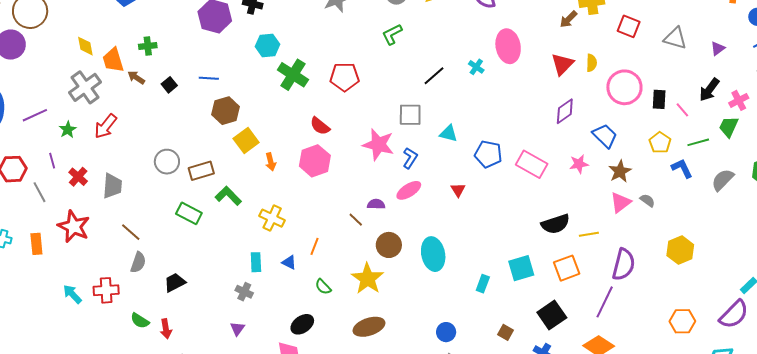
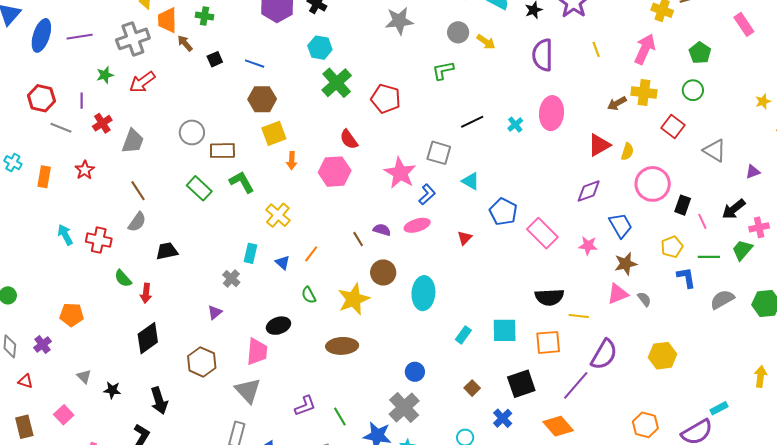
purple line: (35, 115) -> (80, 37), moved
gray line: (40, 192) -> (61, 128), turned -55
red star: (74, 227) -> (85, 170), size x0.6

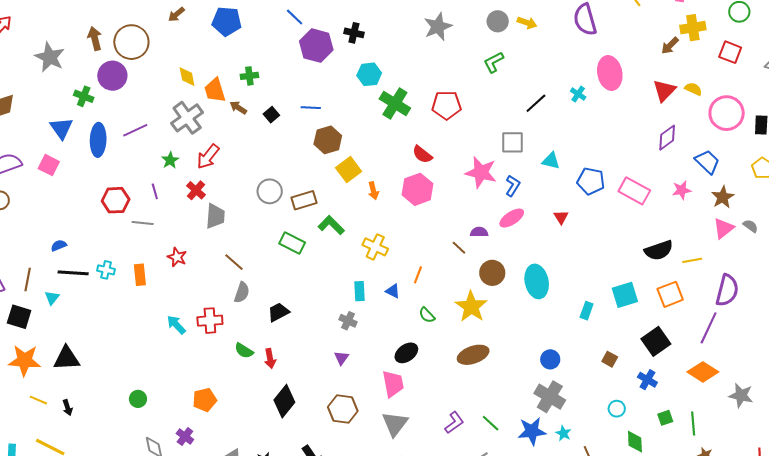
red cross: (102, 123) -> (196, 190), moved
yellow semicircle: (627, 152) -> (693, 89), turned -66
gray triangle: (248, 391) -> (395, 424), turned 36

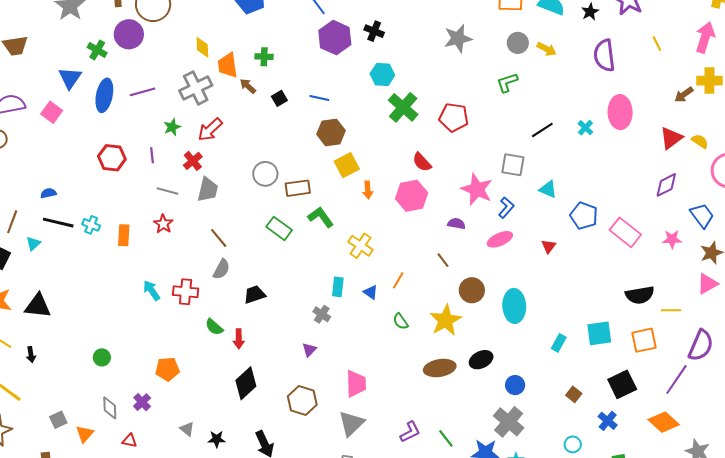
gray line: (143, 223) -> (168, 191), moved
purple semicircle: (479, 232) -> (456, 224), moved
black ellipse: (406, 353) -> (481, 360), moved

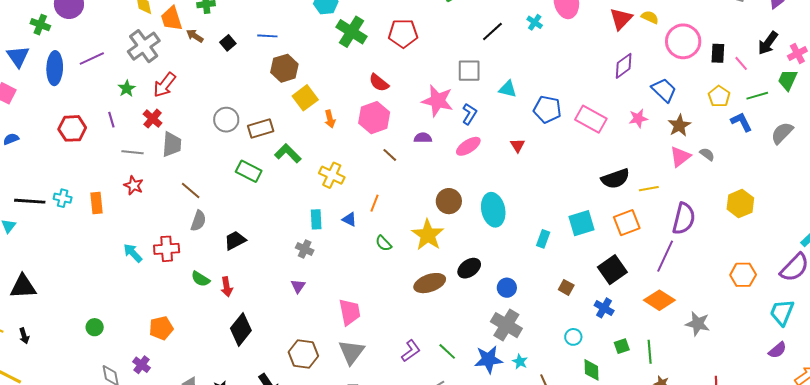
blue semicircle: (48, 193) -> (11, 139), moved
brown line: (443, 260) -> (390, 155), moved
brown hexagon: (302, 401) -> (303, 354), moved

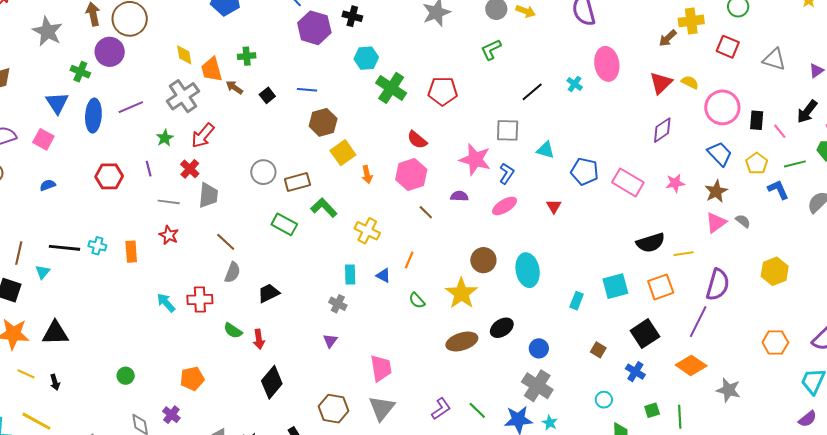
blue trapezoid: (664, 90) -> (720, 154), moved

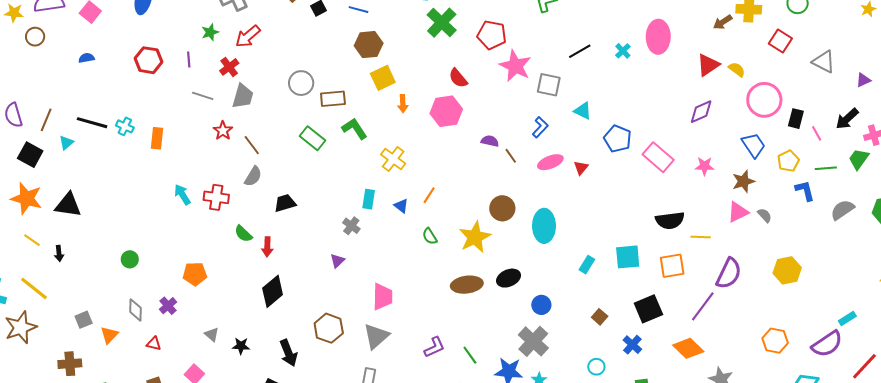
pink star: (475, 159) -> (515, 66), moved
pink ellipse: (505, 206) -> (550, 162), moved
brown line: (426, 212) -> (511, 156), moved
red star: (169, 235) -> (223, 131), moved

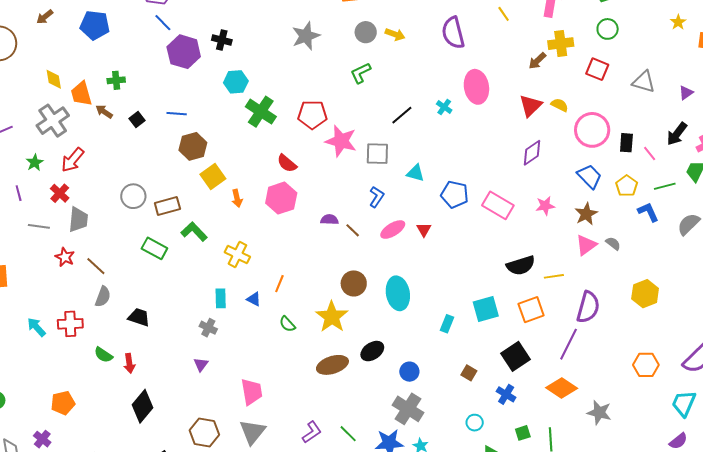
black trapezoid: (285, 203) -> (139, 317), turned 45

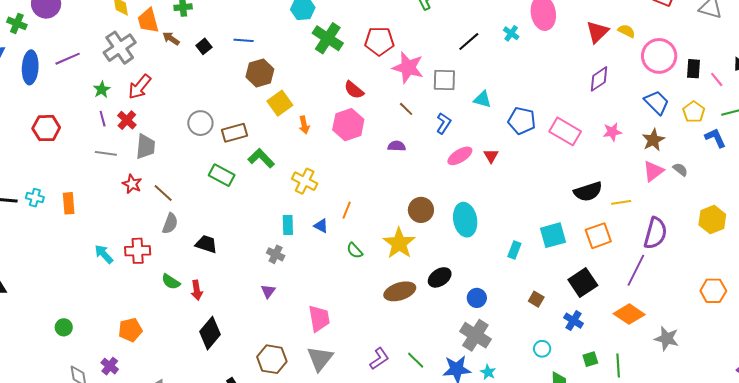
purple line: (19, 193) -> (103, 119), moved
brown line: (353, 230) -> (406, 109), moved

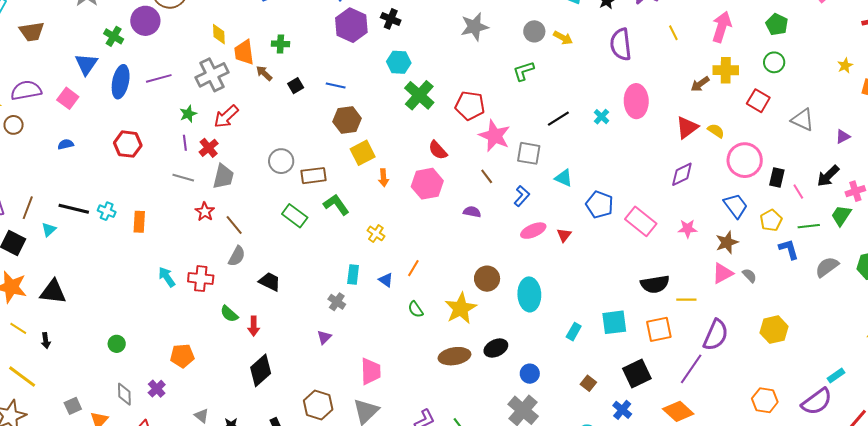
yellow cross: (305, 181) -> (376, 233), size x0.7

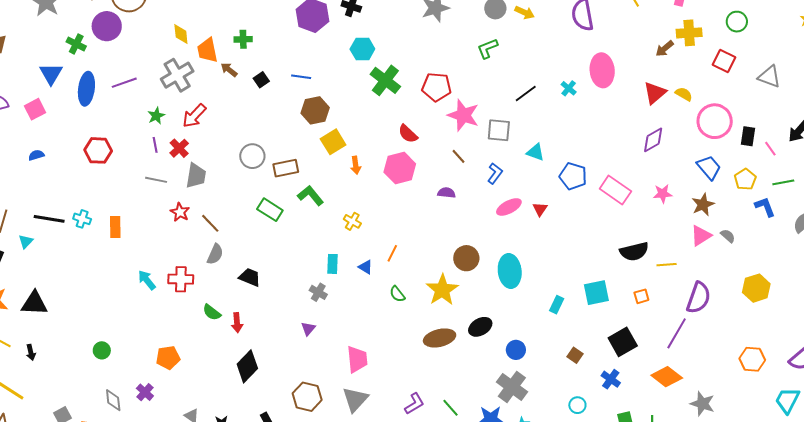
pink square: (68, 98) -> (35, 109), turned 30
orange square: (659, 329) -> (641, 296), size x0.6

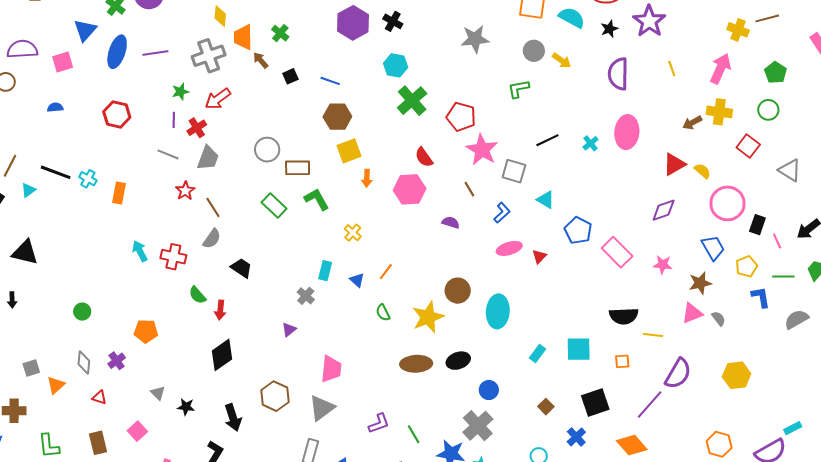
green cross: (243, 39) -> (280, 33), turned 30

